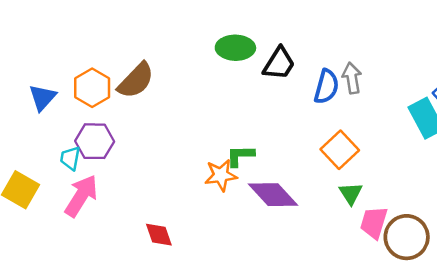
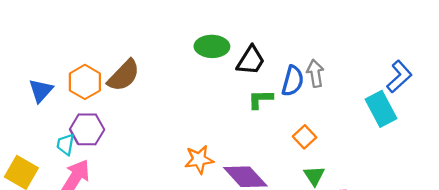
orange square: (340, 150) -> (305, 137), size x0.7
green L-shape: (240, 156) -> (260, 99), moved

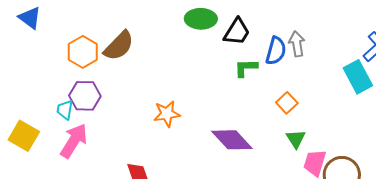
blue triangle: (41, 91) -> (30, 18), moved, turned -35
orange star: (199, 159) -> (167, 114), moved

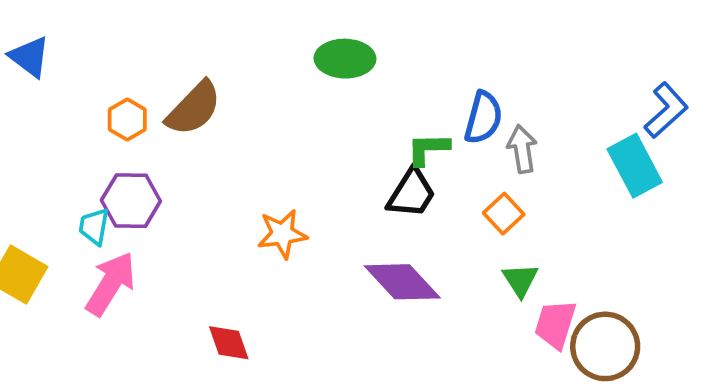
black trapezoid: (237, 32) -> (411, 193), moved
gray arrow: (297, 44) -> (522, 149), moved
orange hexagon: (83, 52) -> (127, 119), size x0.7

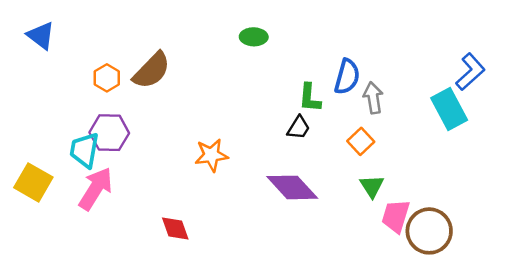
green ellipse: (345, 59) -> (254, 37), size x0.7
green L-shape: (428, 149) -> (310, 98), turned -84
black trapezoid: (411, 193) -> (299, 128), size x0.7
cyan trapezoid: (94, 226) -> (84, 150), size x1.4

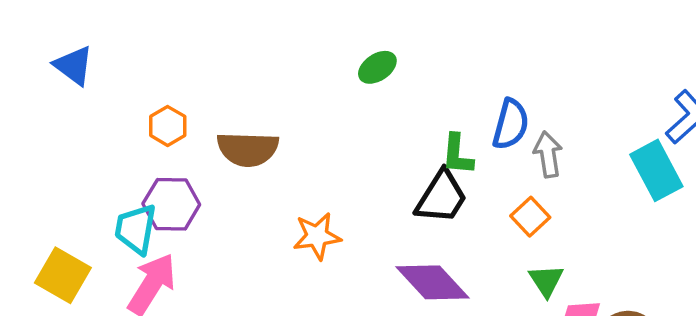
green ellipse: (254, 37) -> (377, 67), turned -35
brown semicircle: (152, 70) -> (248, 149), moved, turned 48
black trapezoid: (299, 128) -> (441, 197), size x1.6

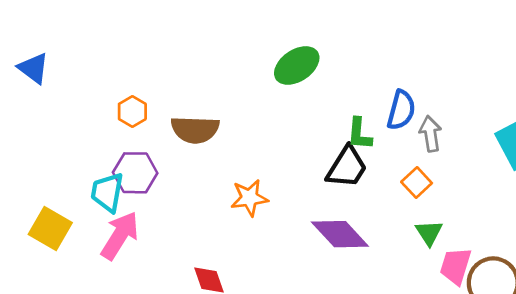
blue triangle: (74, 66) -> (33, 68), moved
green ellipse: (377, 67) -> (297, 65), size x1.5

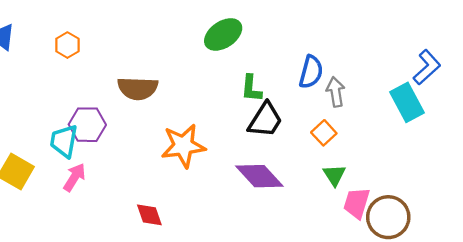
orange hexagon: (132, 111) -> (67, 45), moved
green L-shape: (359, 134) -> (251, 88), moved
orange star: (249, 198) -> (183, 146), size x1.4
pink arrow: (120, 235) -> (74, 177), size x0.7

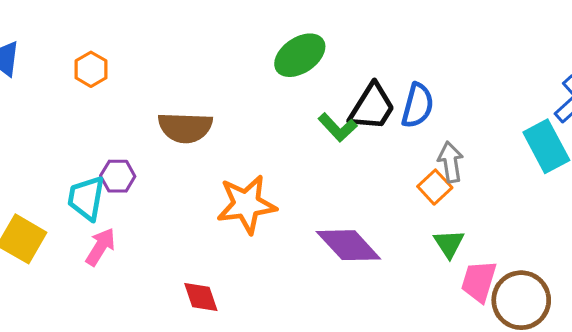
green L-shape: (251, 88) -> (337, 127), turned -48
gray arrow: (336, 92) -> (451, 162), moved
black trapezoid: (265, 120) -> (372, 107), moved
purple hexagon: (87, 125) -> (118, 176), size x0.7

